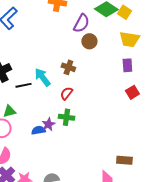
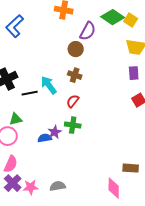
brown circle: (89, 41) -> (76, 49), moved

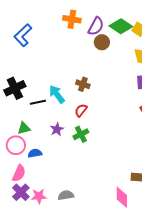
purple semicircle: (88, 31) -> (96, 26), moved
brown circle: (76, 49) -> (102, 42), moved
green cross: (73, 125) -> (81, 134), turned -35
purple star: (55, 132) -> (57, 129), moved
blue semicircle: (45, 138) -> (35, 153), moved

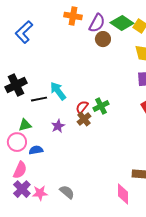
brown cross: (83, 84) -> (84, 119), moved, turned 32
green cross: (81, 134) -> (101, 106), moved
gray semicircle: (66, 195) -> (67, 192), turned 49

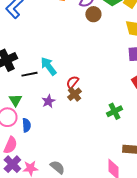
green cross: (101, 106) -> (114, 111), moved
green triangle: (25, 125) -> (15, 100), turned -48
blue semicircle: (36, 150) -> (26, 125), turned 96

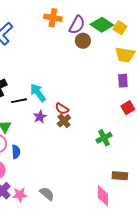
red semicircle: (72, 82) -> (62, 109), turned -96
purple star: (48, 101) -> (40, 117), moved

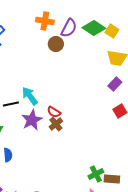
brown circle: (83, 41) -> (56, 44), moved
purple rectangle: (123, 81) -> (115, 84), turned 48
purple star: (40, 117) -> (32, 120), size x1.5
green cross: (104, 138) -> (96, 174), moved

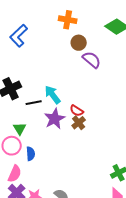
purple semicircle: (69, 28) -> (92, 60), moved, turned -78

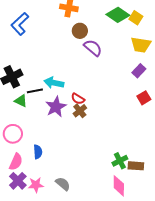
cyan arrow: (53, 95) -> (54, 83), turned -42
green triangle: (20, 129) -> (21, 101), moved, turned -32
blue semicircle: (31, 154) -> (38, 152), moved

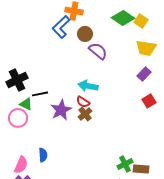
blue L-shape: (20, 24) -> (61, 27), moved
cyan arrow: (54, 83) -> (88, 86), moved
pink circle: (13, 134) -> (18, 118), moved

